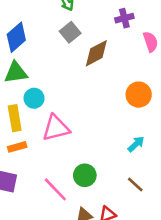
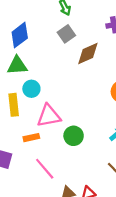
orange rectangle: (17, 147) -> (31, 138), moved
green circle: (85, 175) -> (74, 136), moved

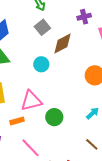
cyan circle: (31, 89) -> (41, 64), moved

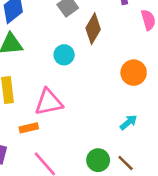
brown diamond: (63, 43) -> (93, 29), turned -35
green circle: (54, 117) -> (98, 160), moved

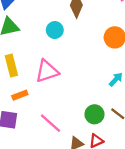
orange rectangle: (29, 128) -> (20, 95), moved

